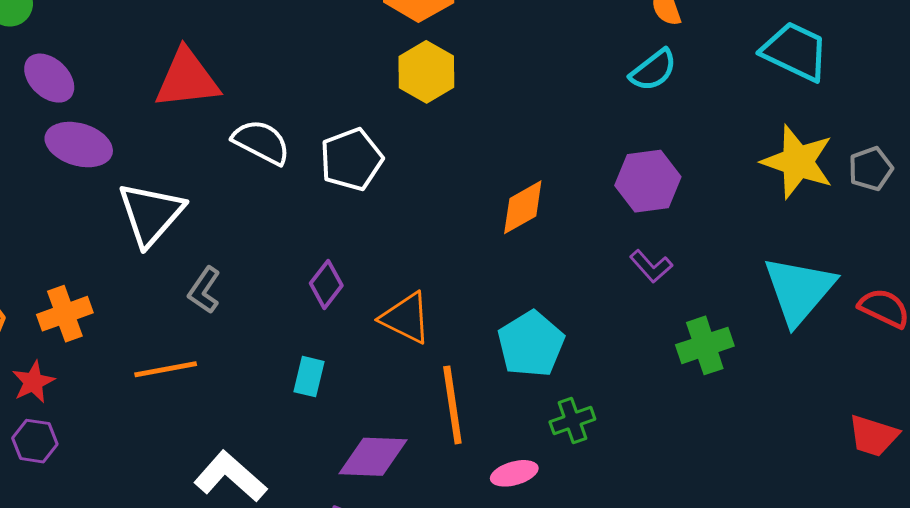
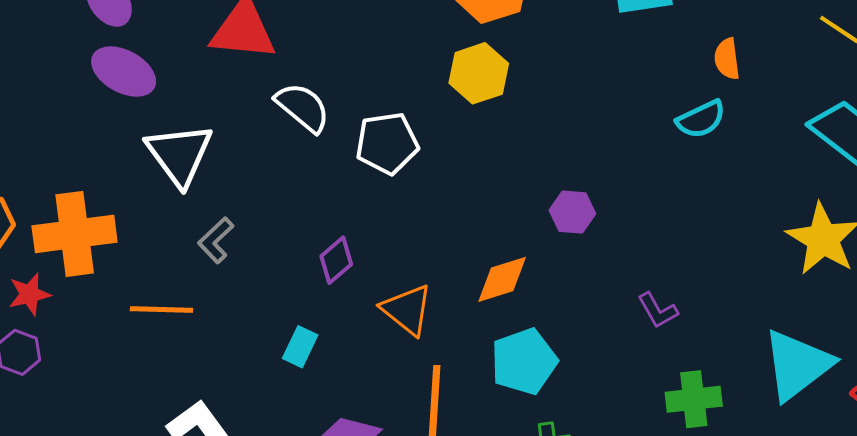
purple hexagon: (648, 181) -> (572, 212), moved, size x0.7
orange diamond: (523, 207) -> (502, 279), moved
white triangle: (151, 214) -> (179, 154), turned -30
orange cross: (65, 314) -> (75, 234), size x1.5

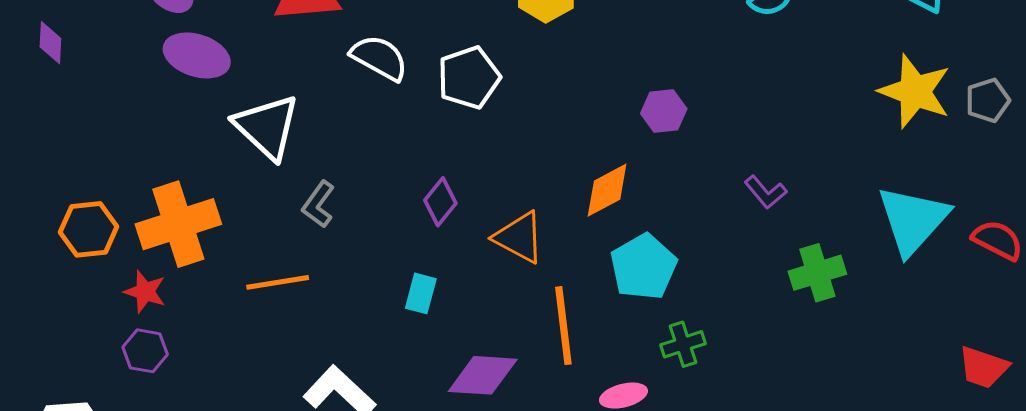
red star: (29, 294) -> (145, 292), turned -30

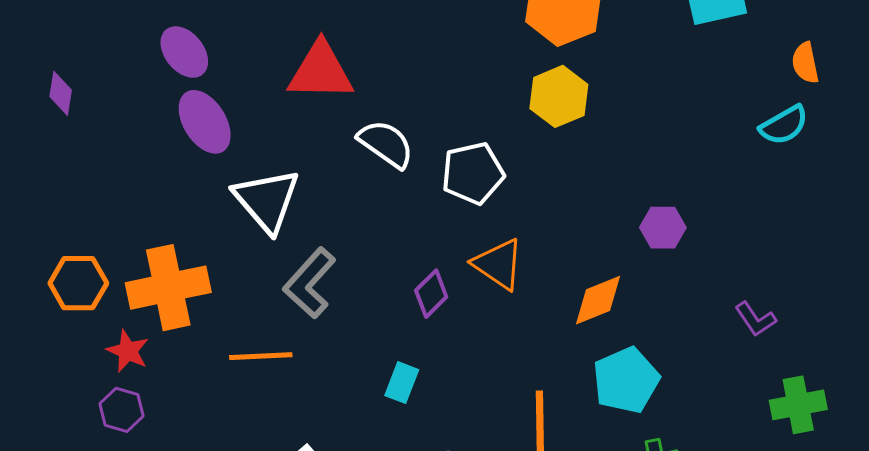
purple ellipse: (197, 55) -> (205, 122), turned 34
gray L-shape: (318, 204) -> (310, 283), size x1.5
orange triangle: (519, 237) -> (498, 264), moved

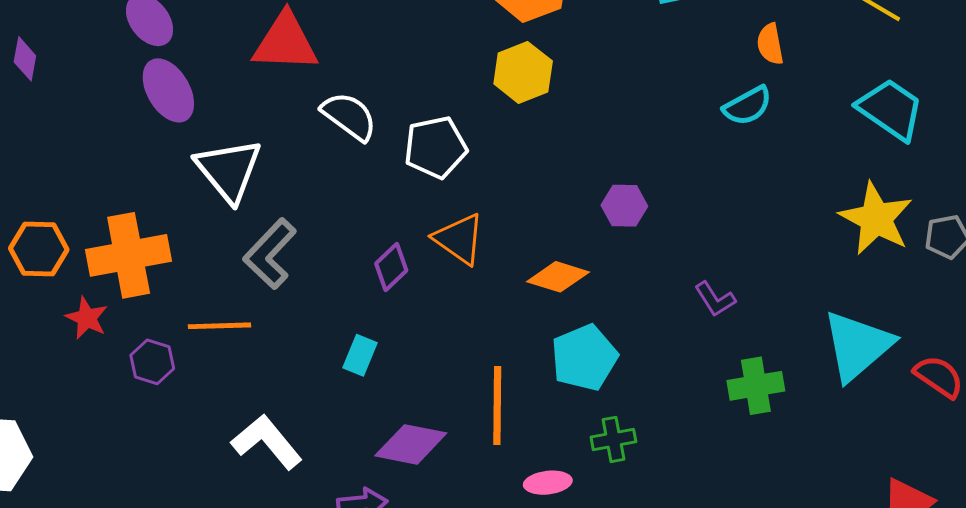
orange diamond: (598, 300) -> (558, 277), turned 38
purple hexagon: (122, 410) -> (152, 362), moved

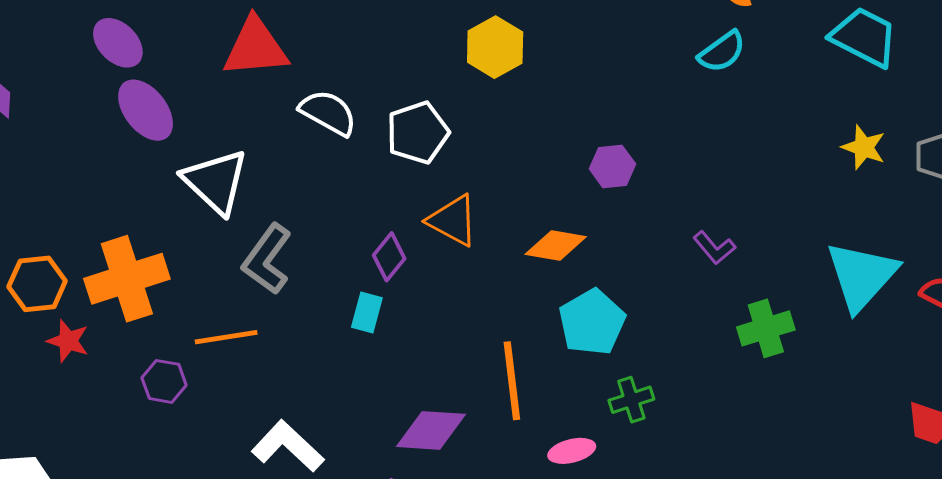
yellow star: (876, 219) -> (864, 147), size x0.6
red star: (87, 318) -> (68, 341), moved
cyan rectangle: (360, 355) -> (367, 312), moved

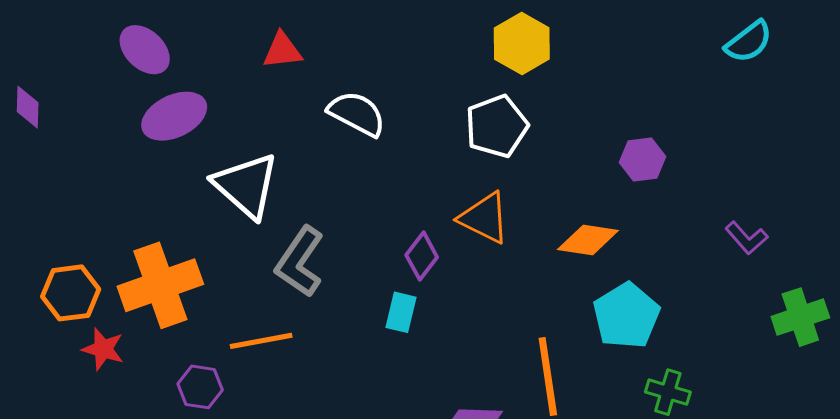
red triangle: (256, 47) -> (282, 50), size x0.6
purple ellipse: (146, 110) -> (174, 116), turned -76
white pentagon: (418, 133) -> (497, 126), moved
green cross: (631, 400) -> (668, 392), turned 36

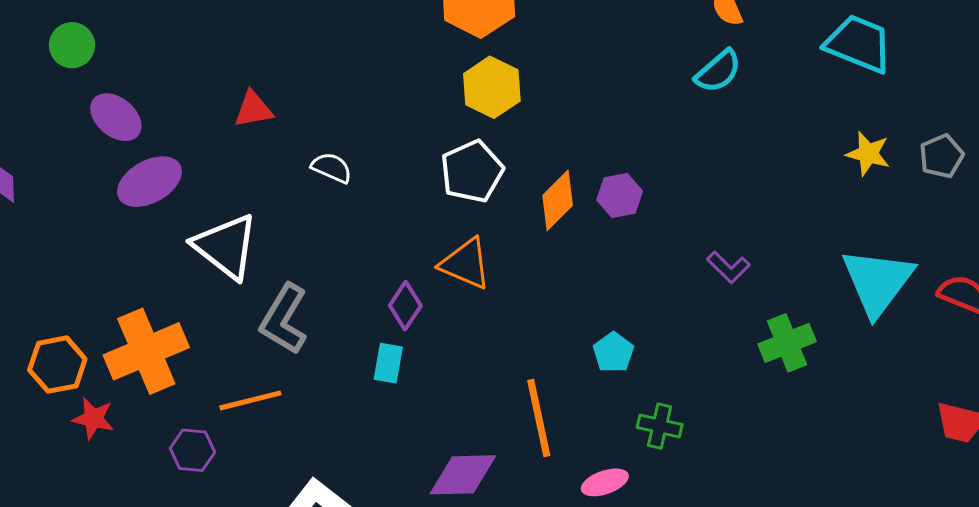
white semicircle: (357, 114) -> (332, 168), size x0.7
orange diamond: (588, 240) -> (558, 200), moved, turned -50
cyan pentagon: (626, 316) -> (613, 352), size x0.6

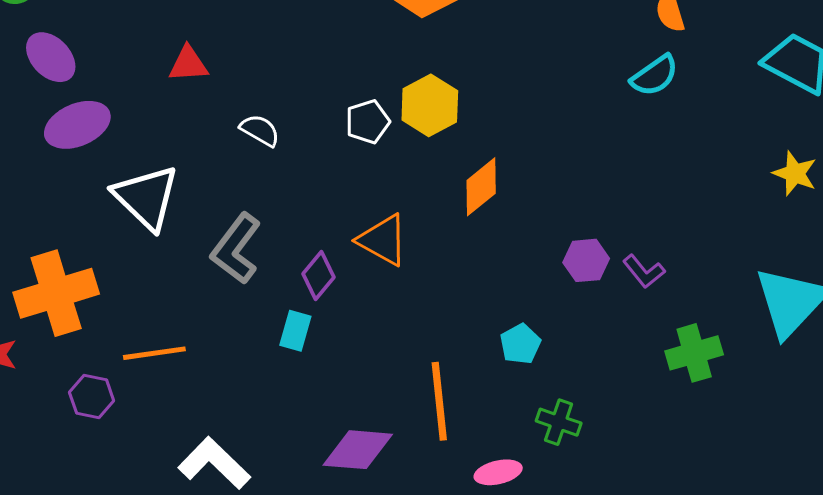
yellow hexagon: (492, 87) -> (430, 105), moved
white pentagon: (472, 172) -> (368, 122), moved, size x0.7
purple hexagon: (620, 195) -> (586, 260), moved
gray L-shape: (284, 319) -> (236, 249), moved

